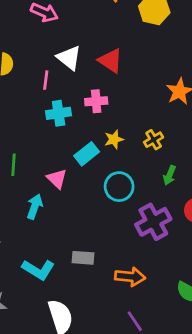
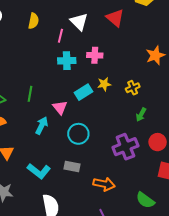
red triangle: (111, 61) -> (115, 18), moved
cyan circle: (119, 187) -> (78, 134), moved

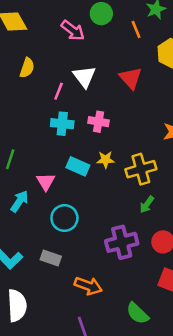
yellow cross: (133, 88) -> (141, 169), size x1.6
cyan rectangle: (83, 92) -> (78, 166), turned 48

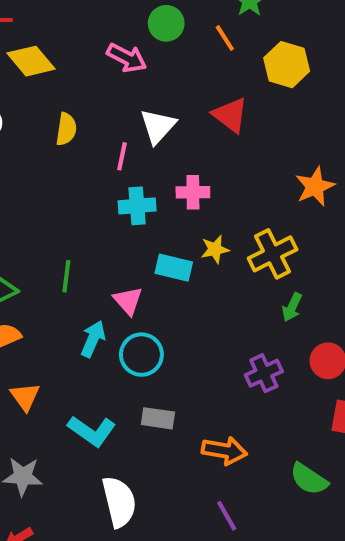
white triangle: (84, 77) -> (158, 126), turned 30
cyan circle: (64, 218) -> (141, 355), moved
purple cross: (122, 242) -> (264, 373), size x0.7

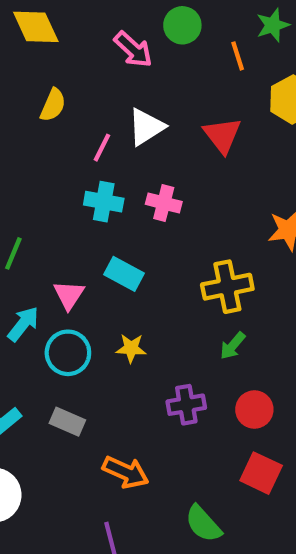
yellow star: (215, 249) -> (131, 348), moved

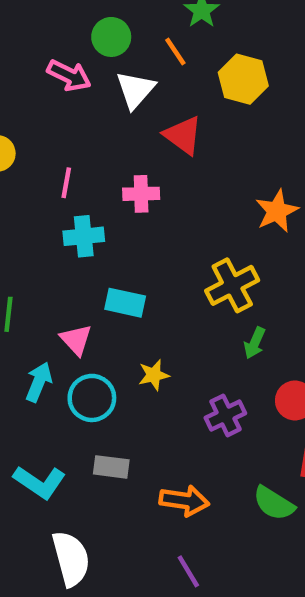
white triangle: (146, 127) -> (135, 90), moved
pink cross: (164, 203) -> (141, 194), moved
green semicircle: (203, 524) -> (274, 503), moved

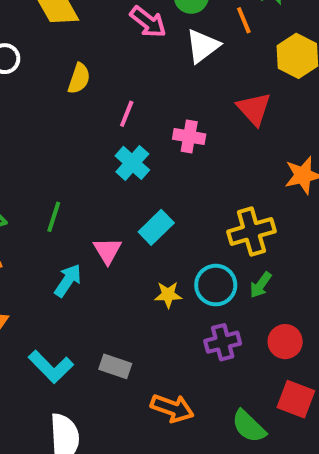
red triangle: (183, 135) -> (254, 109), moved
cyan cross: (84, 236) -> (132, 163), turned 36
cyan rectangle: (125, 303) -> (156, 227), turned -68
cyan circle: (92, 398) -> (216, 285), moved

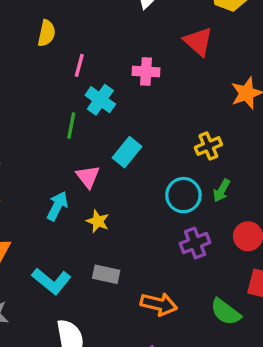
pink line: (127, 114) -> (79, 65), moved
green line: (54, 217) -> (71, 126), moved
yellow cross: (251, 231) -> (208, 146), size x0.7
yellow star: (168, 295) -> (98, 221), moved, turned 30

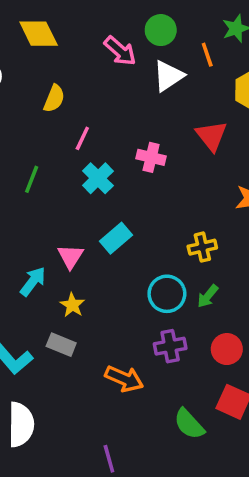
green line: (71, 126) -> (32, 179), moved
gray rectangle: (106, 274) -> (61, 345), moved
orange arrow: (159, 304) -> (124, 379), moved

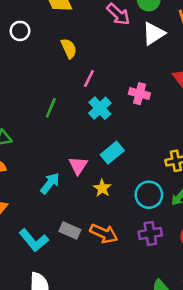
yellow semicircle: (54, 99) -> (69, 48), turned -48
yellow star: (72, 305) -> (102, 188), moved
orange arrow: (124, 379) -> (104, 234), moved

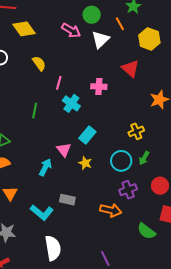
orange arrow: (104, 234) -> (111, 210), moved

